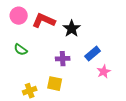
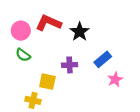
pink circle: (19, 16) -> (21, 31), moved
yellow square: (55, 84) -> (47, 82), moved
yellow cross: (30, 91) -> (33, 100), turned 32

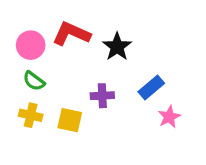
yellow cross: (33, 100) -> (31, 115), moved

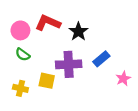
purple cross: (102, 96) -> (69, 64), size x1.6
yellow cross: (31, 115) -> (20, 88), moved
pink star: (169, 117) -> (123, 79), moved

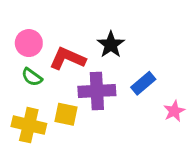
red L-shape: (48, 23) -> (67, 58), moved
yellow cross: (20, 88) -> (29, 125), size x1.5

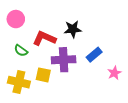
pink circle: (29, 43) -> (16, 19), moved
black star: (111, 45) -> (73, 29), turned 30

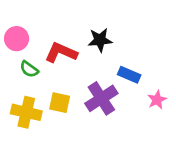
pink circle: (16, 19) -> (17, 39), moved
blue rectangle: (94, 55) -> (129, 75), turned 63
purple cross: (64, 60) -> (101, 98), moved, turned -30

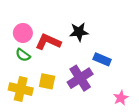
pink circle: (17, 39) -> (23, 33), moved
pink star: (157, 100) -> (121, 98), moved

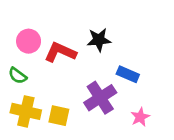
green semicircle: (23, 55) -> (18, 76), moved
yellow square: (47, 81) -> (59, 116), moved
pink star: (121, 98) -> (140, 117), moved

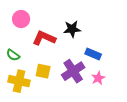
pink circle: (29, 41) -> (21, 19), moved
yellow square: (59, 116) -> (43, 71), moved
pink star: (140, 117) -> (98, 78), moved

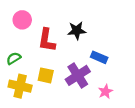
red L-shape: (44, 38) -> (47, 40), turned -105
green semicircle: (13, 55) -> (14, 58), turned 112
pink star: (98, 78) -> (106, 91), moved

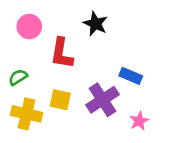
black star: (77, 31) -> (95, 24), moved, turned 30

